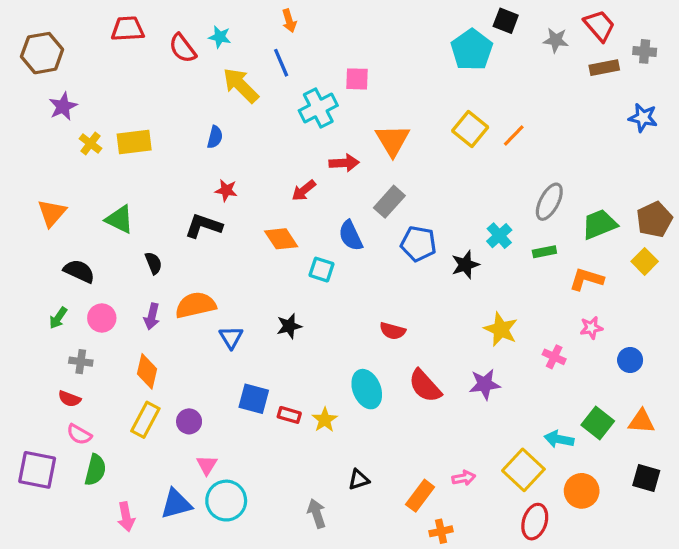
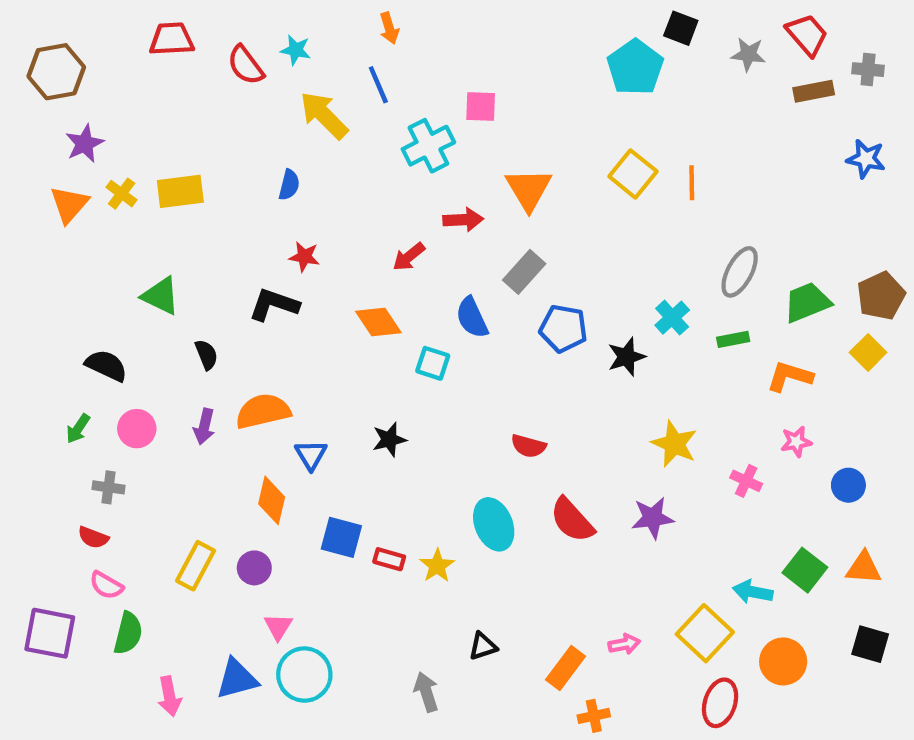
orange line: (514, 135) -> (692, 183), turned -45
orange triangle: (52, 213) -> (69, 204), moved
orange diamond: (147, 371) -> (272, 500), moved

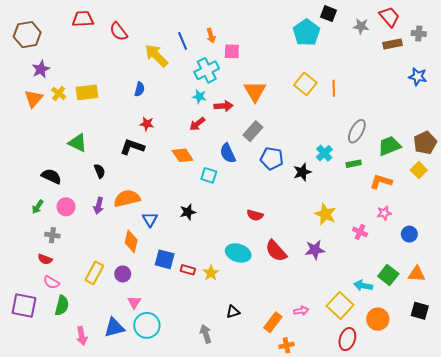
orange arrow: (389, 28) -> (211, 36), moved
cyan star: (296, 50) -> (199, 97), moved
cyan ellipse: (494, 524) -> (238, 253), turned -50

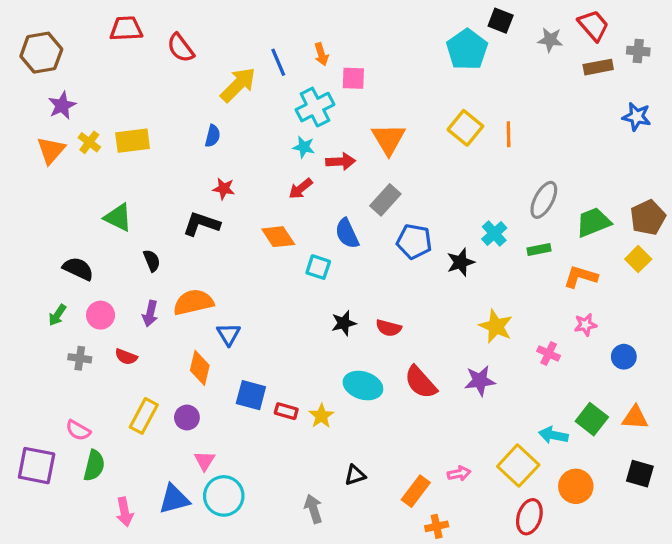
yellow arrow: (156, 56) -> (238, 85), turned 90
black star: (188, 212) -> (344, 323), moved
red semicircle: (45, 259) -> (126, 357), moved

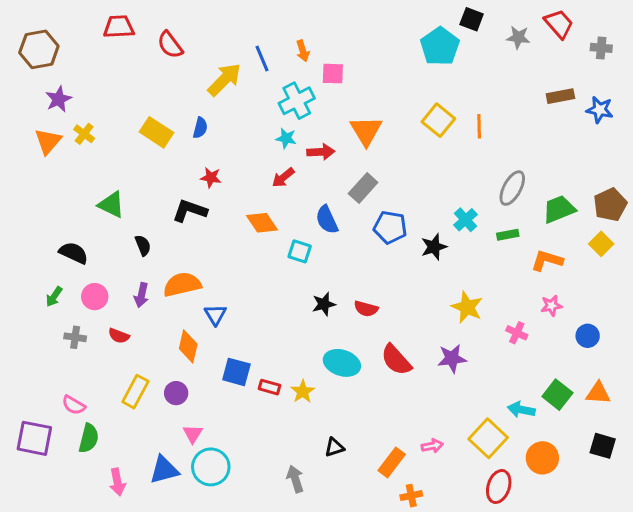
brown rectangle: (598, 67) -> (560, 96), moved
yellow rectangle: (133, 141) -> (157, 132), moved, turned 40

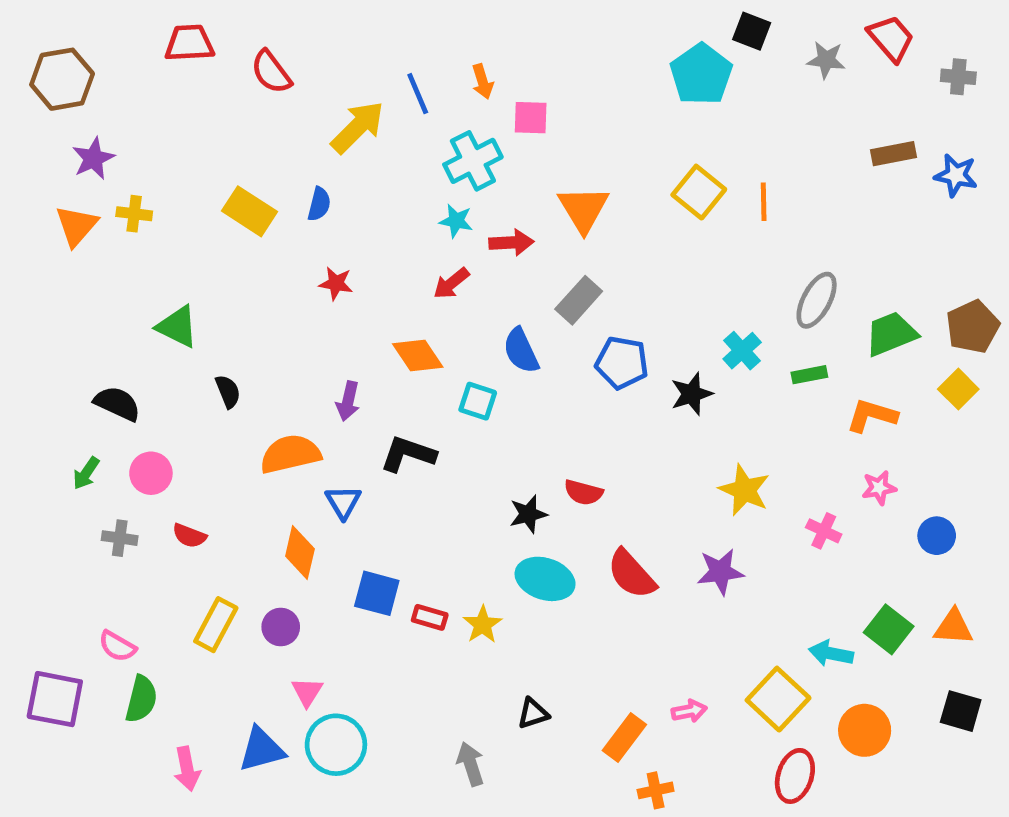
yellow cross: (84, 134) -> (134, 214), turned -30
black L-shape: (190, 211) -> (408, 454), moved
purple arrow: (141, 295) -> (348, 401), moved
black star: (324, 304) -> (528, 514), moved

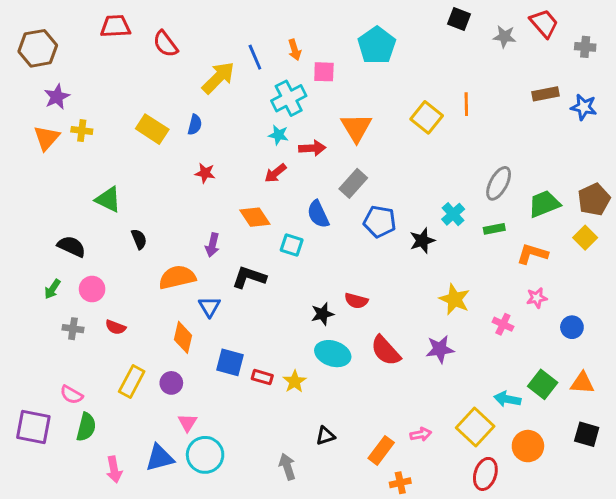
cyan pentagon: (701, 74) -> (377, 45), moved
orange line: (764, 202) -> (466, 104), moved

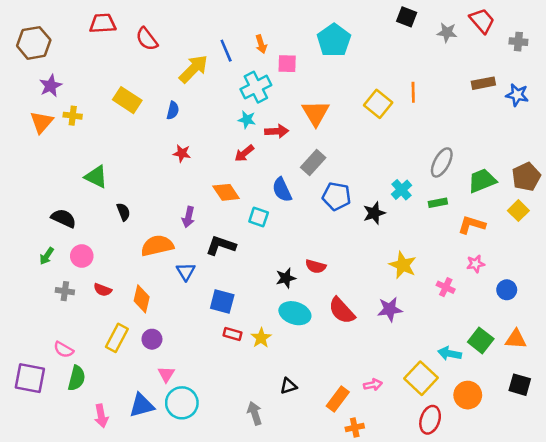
yellow rectangle: (152, 129) -> (127, 100), moved
orange diamond: (183, 337) -> (142, 299), moved
blue square: (230, 362) -> (222, 301), moved

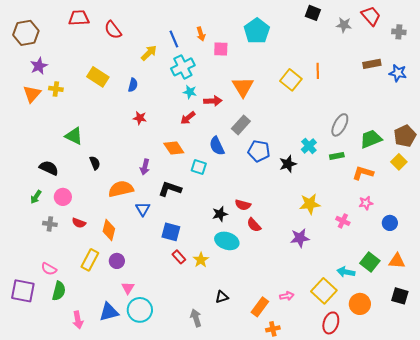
yellow arrow: (194, 69) -> (149, 53), size x0.7
cyan cross: (256, 87) -> (183, 67), moved
yellow star: (403, 265) -> (310, 204), turned -30
red semicircle: (342, 311) -> (254, 225), moved, size x0.7
red rectangle: (233, 334) -> (179, 257), turned 32

